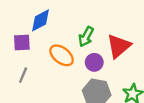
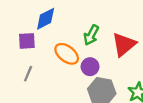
purple circle: (94, 62) -> (90, 67), moved

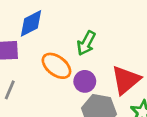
red triangle: (124, 44) -> (126, 80), moved

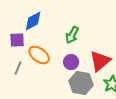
orange ellipse: (56, 66) -> (39, 55), moved

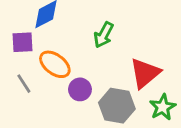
purple circle: (71, 62) -> (80, 89), moved
gray line: (18, 68) -> (24, 84), turned -56

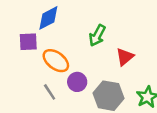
red triangle: (145, 73) -> (125, 57), moved, size x0.7
gray line: (24, 84) -> (50, 92), moved

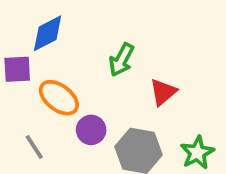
gray line: (50, 92) -> (34, 147), moved

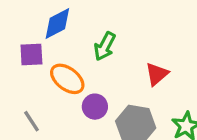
green arrow: (121, 60) -> (105, 46), moved
gray line: (34, 147) -> (31, 121), moved

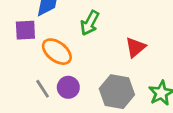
purple circle: (95, 107) -> (68, 87), moved
gray line: (31, 121) -> (43, 89), moved

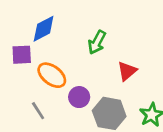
green arrow: (90, 23) -> (97, 42), moved
purple circle: (68, 87) -> (79, 97), moved

